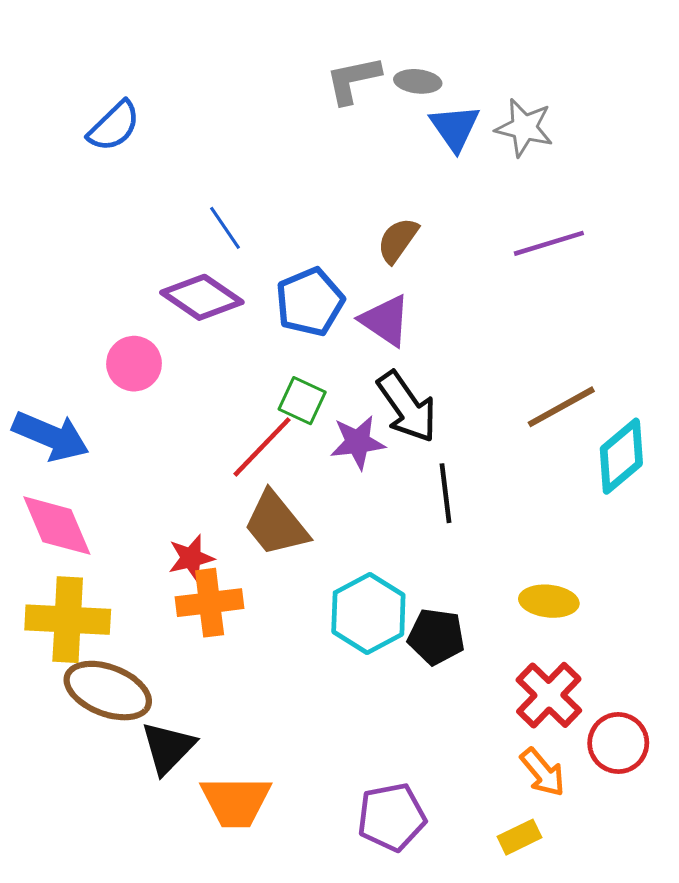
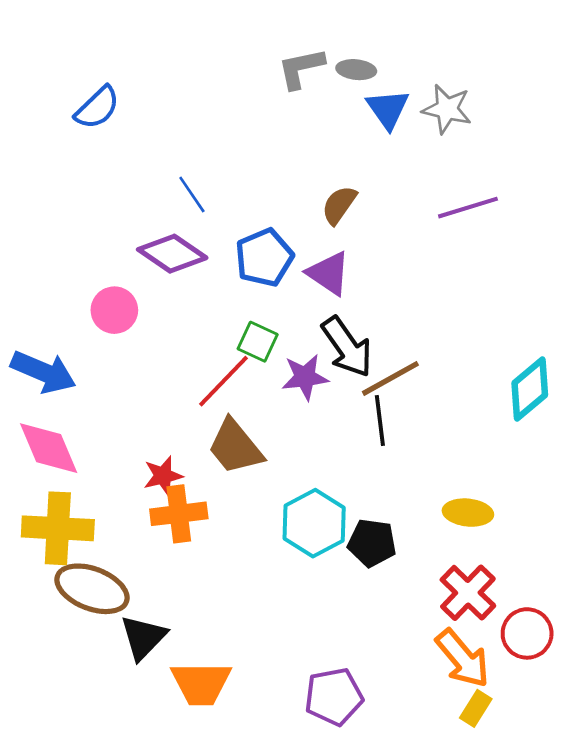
brown line: (561, 407) -> (390, 378), moved
orange arrow: (543, 772) -> (463, 658), size x1.4
yellow rectangle: (520, 837) -> (476, 708), moved, turned -32

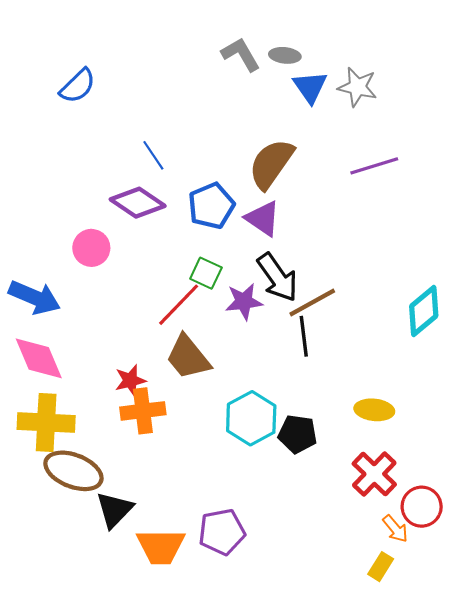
gray L-shape: (301, 68) -> (241, 54), turned 72
brown semicircle: (339, 205) -> (271, 164), size x1.6
orange arrow: (463, 658) -> (395, 529), moved, size x0.6
purple pentagon: (334, 697) -> (222, 532), moved

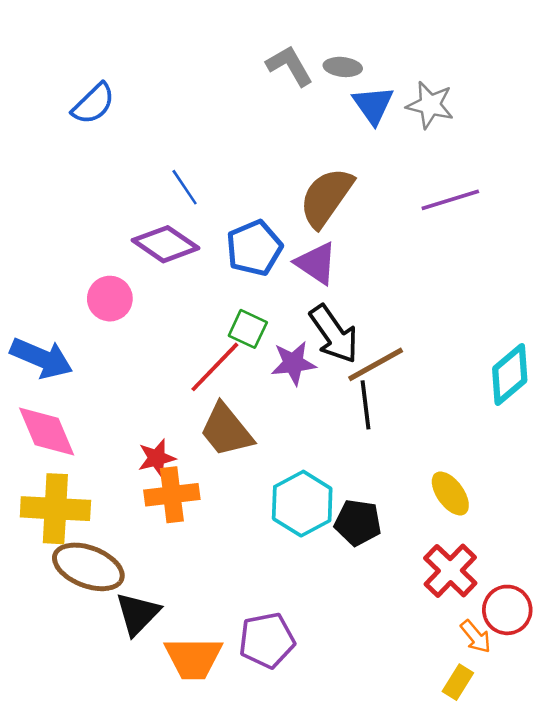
yellow ellipse: (374, 410) -> (450, 493), turned 48

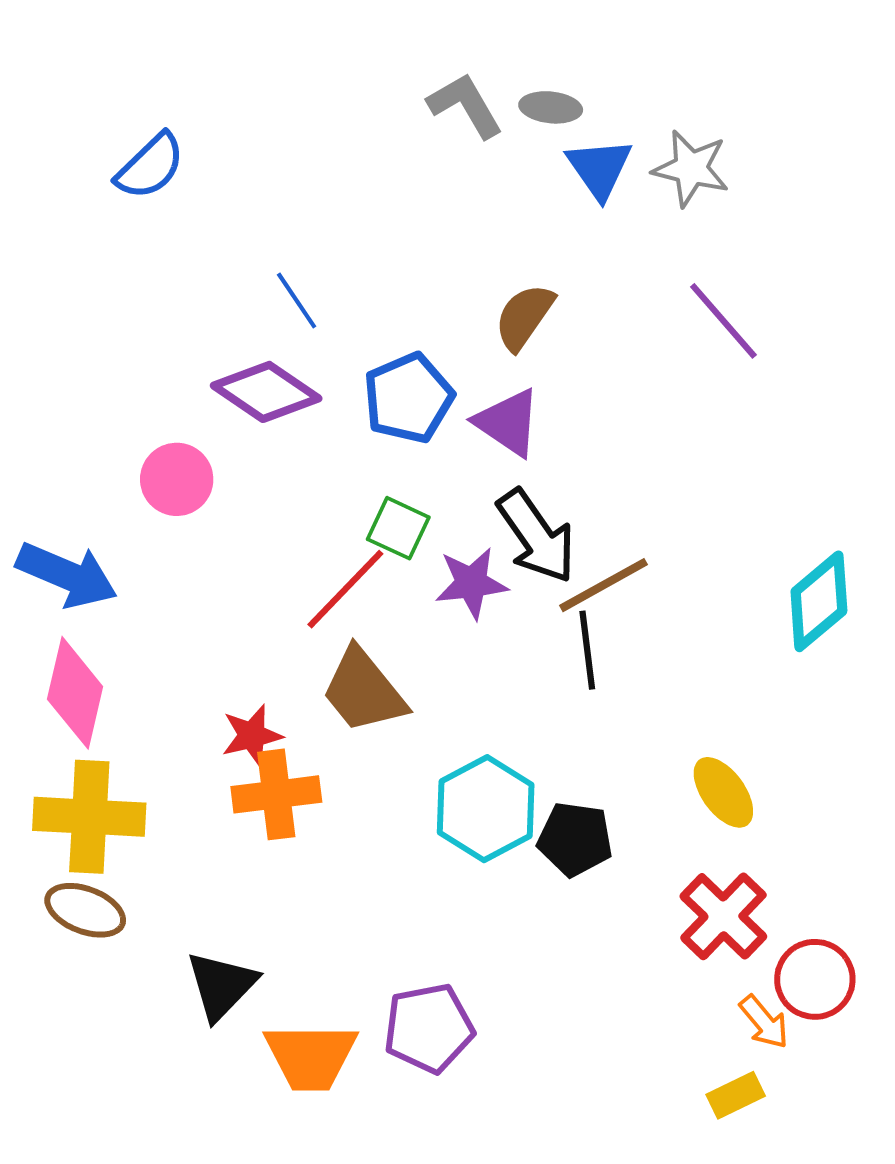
brown semicircle: (326, 197) -> (524, 317), size x0.7
purple line: (450, 200) -> (723, 321), turned 66
pink diamond: (47, 431) -> (75, 693), turned 36
brown ellipse: (88, 567) -> (85, 910), moved, size x0.7
yellow rectangle: (458, 682) -> (736, 1095), turned 32

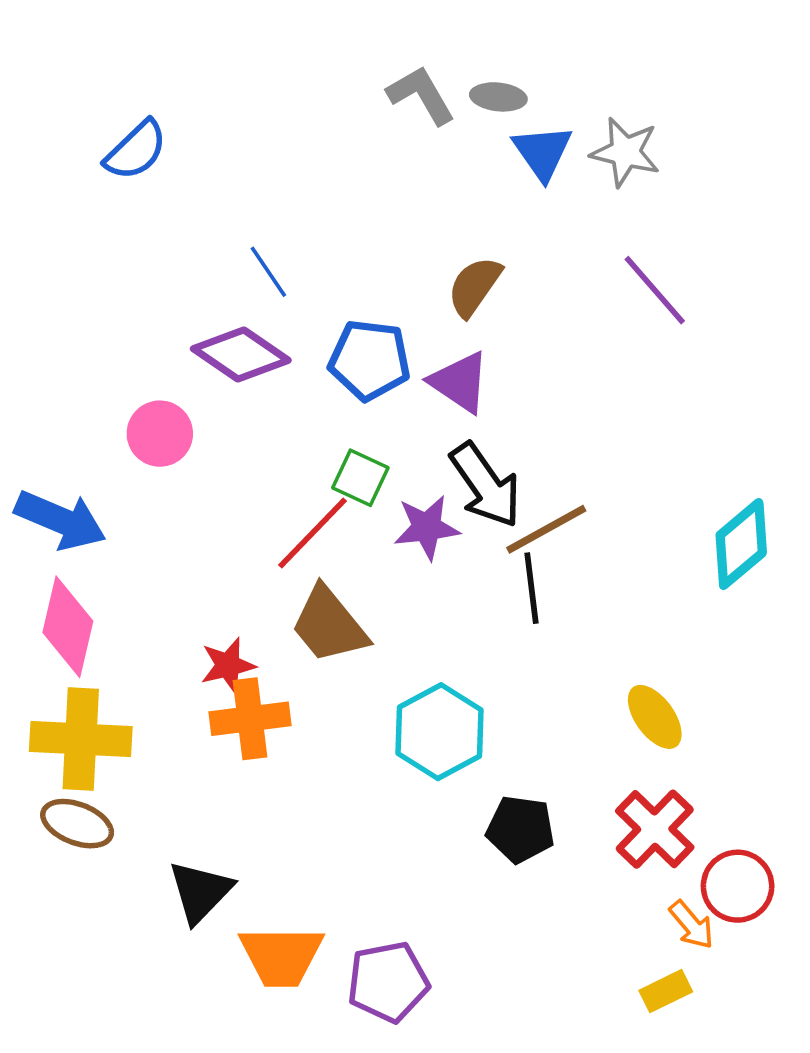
blue pentagon: (408, 398) -> (370, 360), turned 30
black pentagon: (575, 839) -> (520, 829), moved
purple pentagon: (429, 1028) -> (388, 982), moved

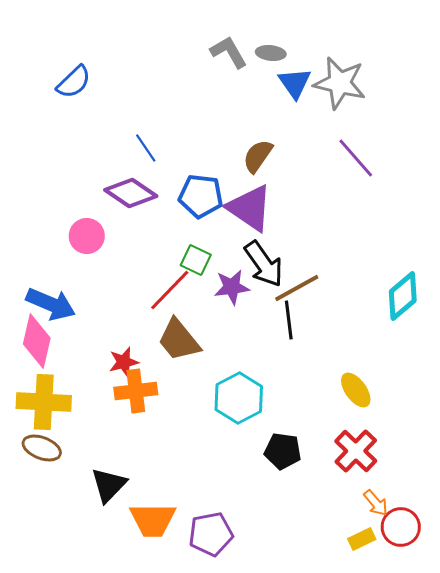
gray star: (625, 152) -> (340, 83), size x1.4
purple triangle: (460, 382) -> (250, 208), size x1.4
blue arrow: (61, 520) -> (51, 304), moved
red circle: (738, 886) -> (401, 527), moved

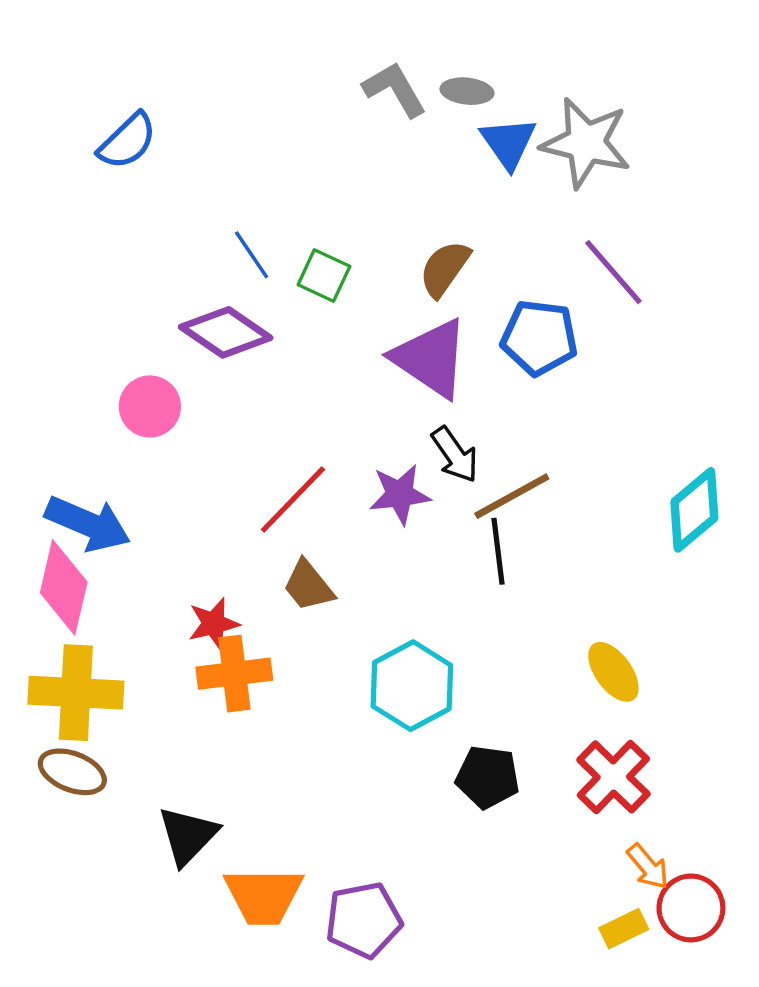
blue pentagon: (201, 196) -> (539, 338), moved
green square: (196, 260) -> (324, 276), moved
black arrow: (264, 264) -> (455, 455), size x0.7
brown trapezoid: (179, 340) -> (308, 586), size x0.7

